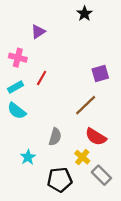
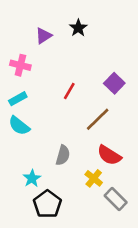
black star: (84, 14) -> (78, 28), moved
purple square: (100, 73) -> (114, 83), turned -30
red line: (42, 78) -> (69, 91), moved
black pentagon: (60, 180) -> (47, 204), moved, turned -30

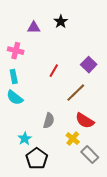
purple triangle: (44, 36) -> (34, 28), turned 32
cyan rectangle: (18, 99) -> (14, 77), turned -72

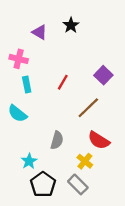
purple triangle: (34, 28) -> (40, 32), turned 32
cyan rectangle: (14, 77) -> (27, 84), moved
gray rectangle: (90, 155) -> (78, 184), moved

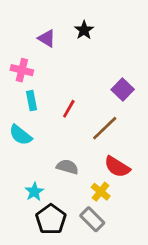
red line: (63, 82) -> (69, 109), moved
gray semicircle: (57, 140) -> (67, 167), turned -90

